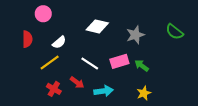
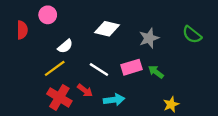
red semicircle: (27, 39) -> (22, 30), moved
red cross: (54, 89) -> (59, 97), size x1.5
yellow star: (144, 93) -> (171, 104), moved

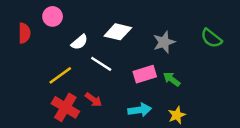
white semicircle: (65, 46) -> (79, 42), moved
white line: (99, 70) -> (101, 64), moved
cyan arrow: (114, 100) -> (140, 110), moved
yellow star: (171, 104) -> (177, 115), moved

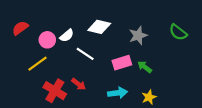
pink circle: (53, 16) -> (47, 40), moved
red semicircle: (24, 33) -> (20, 28), turned -126
yellow line: (60, 75) -> (38, 64), moved

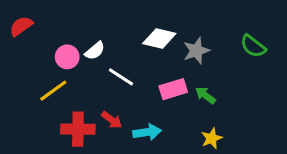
white diamond: (99, 27) -> (159, 38), moved
red semicircle: (20, 28) -> (21, 26), moved
red cross: (55, 91) -> (78, 129), turned -30
cyan arrow: (118, 93) -> (147, 132), moved

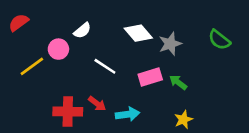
white diamond: (159, 38) -> (138, 33), turned 36
white semicircle: (95, 51) -> (82, 30), moved
yellow line: (53, 91) -> (32, 66), moved

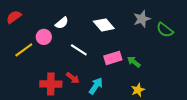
gray star: (170, 44) -> (142, 19), moved
cyan arrow: (128, 114) -> (96, 86), turned -48

